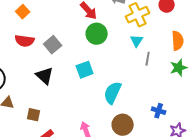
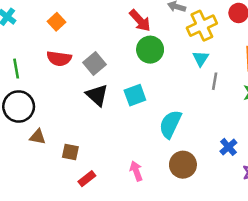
black triangle: (45, 76) -> (97, 95), moved
blue cross: (159, 111) -> (228, 147), turned 32

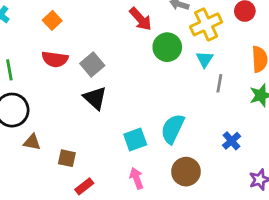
green circle: (150, 50) -> (167, 47), moved
cyan square: (135, 95) -> (135, 139), moved
blue cross: (228, 147) -> (231, 141), moved

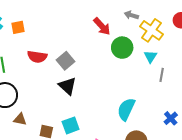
orange square: (52, 20) -> (18, 27), moved, turned 32
yellow cross: (206, 24) -> (151, 30), turned -30
cyan square: (135, 139) -> (71, 125), moved

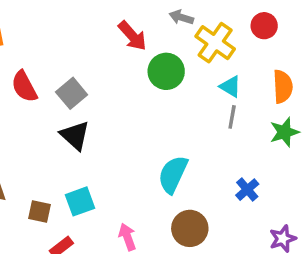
red semicircle: (37, 57) -> (24, 87), turned 54
cyan triangle: (150, 57) -> (230, 87), moved, turned -32

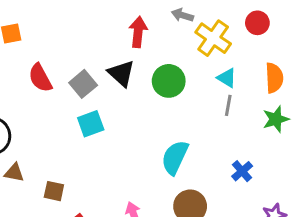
red arrow: (132, 36) -> (138, 32), turned -132
green circle: (166, 71) -> (169, 81), moved
black triangle: (75, 136) -> (121, 73), moved
cyan square: (80, 201) -> (91, 124), moved

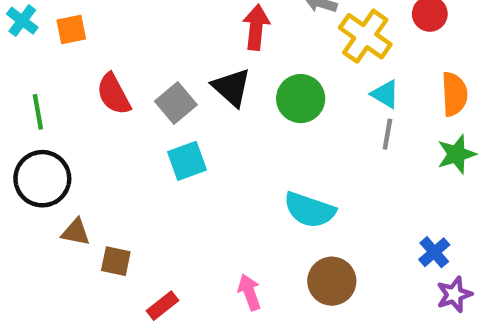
cyan semicircle: (175, 157) -> (310, 210), turned -96
blue cross: (242, 171) -> (434, 252), moved
brown square: (54, 191) -> (116, 261), moved

